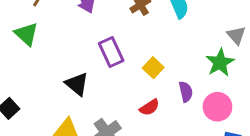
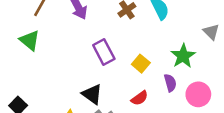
green star: (220, 63) -> (183, 56), moved
black triangle: (77, 84) -> (92, 94), moved

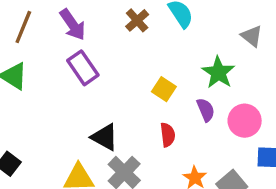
purple rectangle: (104, 52) -> (83, 68), moved
red semicircle: (140, 98) -> (168, 135), turned -54

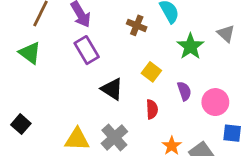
brown cross: (137, 20) -> (137, 25), moved, turned -30
green star: (218, 72) -> (190, 46), moved
black triangle: (105, 137) -> (112, 89), moved

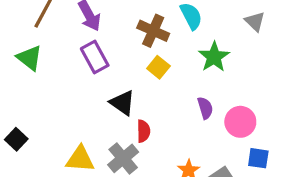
brown cross: (137, 25) -> (153, 31), size x1.4
gray triangle: (226, 34) -> (255, 21), moved
yellow square: (151, 72) -> (158, 67), moved
red semicircle: (152, 109) -> (143, 131), moved

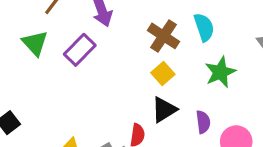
purple rectangle: (95, 57) -> (80, 50), moved, turned 64
black triangle: (122, 103) -> (164, 110), moved, turned 44

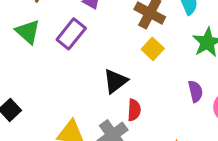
black triangle: (164, 110) -> (115, 81), moved

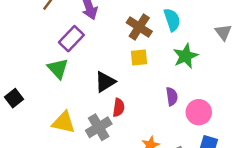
green triangle: (28, 32) -> (58, 69), moved
yellow square: (153, 49) -> (139, 57), turned 36

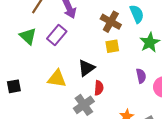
green triangle: (58, 69) -> (28, 36), moved
black square: (14, 98) -> (14, 86), turned 32
yellow triangle: (64, 122) -> (57, 79), moved

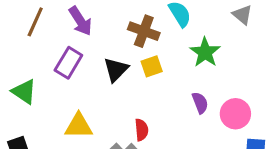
green triangle: (28, 36) -> (24, 92), moved
black triangle: (86, 68) -> (116, 70), moved

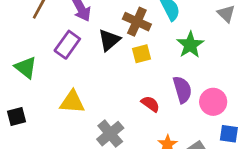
black triangle: (116, 70) -> (109, 40), moved
purple semicircle: (200, 103) -> (182, 90), size x1.4
red semicircle: (142, 130) -> (150, 104), moved, turned -54

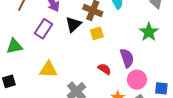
green star: (190, 45) -> (149, 32), moved
green triangle: (26, 67) -> (14, 46), turned -48
pink circle: (213, 102) -> (137, 80), moved

